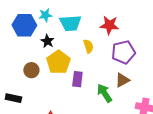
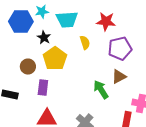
purple rectangle: (77, 79) -> (43, 88), moved

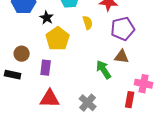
brown circle: (28, 66) -> (22, 54), moved
brown triangle: (119, 76) -> (122, 57), turned 35

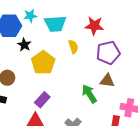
black star: (47, 18) -> (24, 45), moved
purple rectangle: (46, 68) -> (42, 100), moved, turned 35

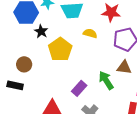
yellow semicircle: (73, 47) -> (90, 33), turned -56
purple rectangle: (42, 100) -> (79, 88), moved

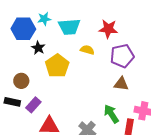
green arrow: (106, 80) -> (111, 114), moved
purple rectangle: (79, 88) -> (33, 105), moved

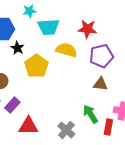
cyan star: (44, 19) -> (29, 11), moved
yellow semicircle: (87, 50) -> (66, 50), size x1.5

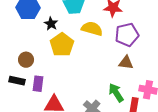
black star: (17, 48) -> (51, 24), moved
purple rectangle: (12, 105) -> (38, 84), turned -35

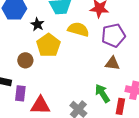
brown circle: (26, 60) -> (25, 60), moved
purple rectangle: (38, 84) -> (20, 93), moved

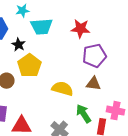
yellow semicircle: (78, 29) -> (62, 89), moved

